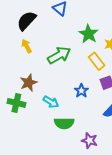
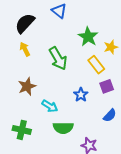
green arrow: (59, 55) -> (58, 58), turned 90
green cross: (16, 103) -> (22, 130), moved

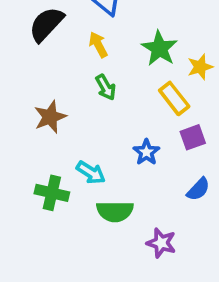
yellow arrow: (25, 49) -> (98, 45), moved
green arrow: (58, 58) -> (106, 87), size x0.6
brown star: (27, 86) -> (50, 117), moved
green cross: (22, 130) -> (52, 193), moved

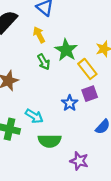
green star: (159, 48) -> (66, 50), moved
purple square: (193, 137) -> (90, 94), moved

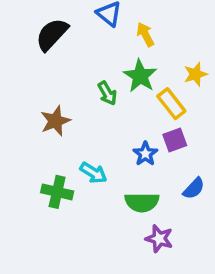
yellow arrow: (39, 35) -> (145, 34), moved
green semicircle: (50, 141) -> (142, 202), moved

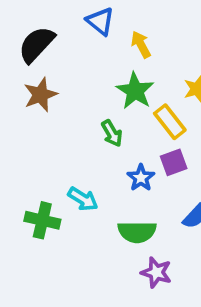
green arrow: (107, 93) -> (112, 133), moved
brown star: (55, 121) -> (40, 95), moved

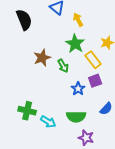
black semicircle: (37, 44) -> (24, 20), turned 115
brown star: (40, 95) -> (42, 58), moved
cyan arrow: (83, 199) -> (48, 122), moved

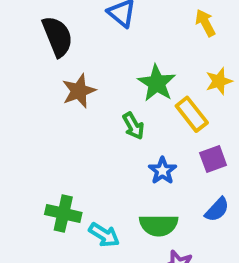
yellow arrow: (78, 20) -> (205, 23), moved
brown star: (42, 58) -> (79, 91), moved
purple square: (95, 81) -> (213, 159), moved

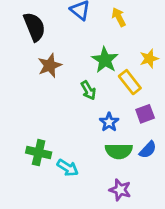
yellow arrow: (205, 23) -> (119, 17), moved
green semicircle: (159, 225) -> (119, 151), moved

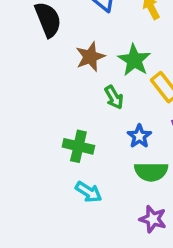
brown star: (50, 65) -> (90, 57), moved
green cross: (39, 153) -> (78, 146), moved

